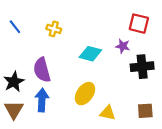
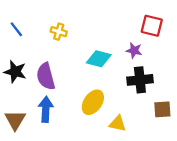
black cross: (142, 67) -> (140, 80), moved
black star: (14, 82) -> (15, 72), moved, turned -30
brown square: (145, 111) -> (162, 109), moved

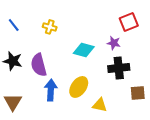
red square: (152, 26) -> (129, 22), turned -36
blue arrow: (46, 109) -> (51, 90), moved

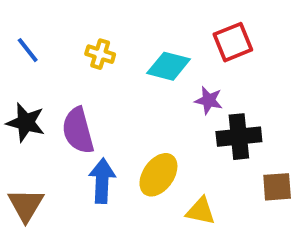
red square: (129, 22) -> (233, 42), moved
purple star: (114, 43) -> (209, 100), moved
cyan diamond: (84, 50) -> (169, 66), moved

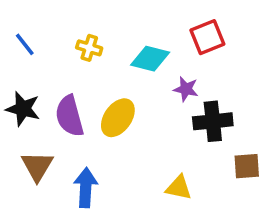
yellow ellipse: (158, 175) -> (118, 118), moved
blue arrow: (102, 181) -> (86, 188), moved
brown triangle: (26, 205) -> (37, 166), moved

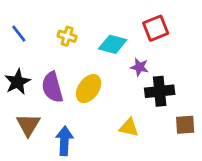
black star: (23, 109) -> (17, 82), turned 30
yellow triangle: (179, 188) -> (129, 127), moved

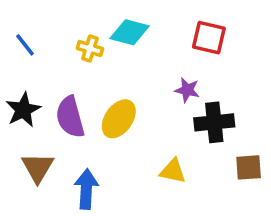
red square: (156, 28) -> (209, 38), turned 35
cyan diamond: (113, 44) -> (130, 32), moved

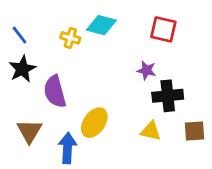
black star: (23, 110) -> (22, 69), moved
yellow ellipse: (119, 119) -> (94, 123), moved
yellow triangle: (173, 171) -> (151, 131), moved

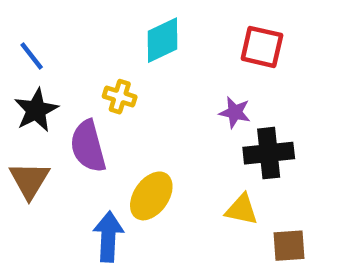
cyan diamond: (101, 25) -> (163, 40), turned -40
yellow cross: (70, 38) -> (120, 97), moved
brown triangle: (29, 131) -> (29, 180), moved
brown square: (194, 131) -> (289, 246), moved

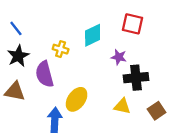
cyan diamond: (163, 40) -> (93, 35), moved
brown triangle: (29, 180) -> (15, 91), turned -50
brown square: (289, 246) -> (157, 111), moved, turned -30

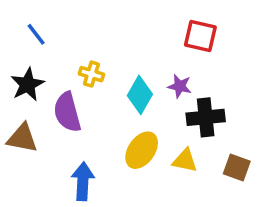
blue line: (16, 28) -> (36, 34), moved
cyan diamond: (93, 35) -> (140, 95), moved, turned -35
yellow ellipse: (77, 99) -> (142, 150), moved
brown square: (157, 111) -> (237, 167), turned -36

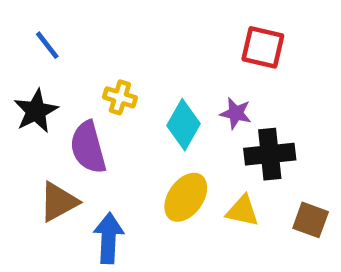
brown triangle: (22, 138) -> (59, 202), moved, turned -40

